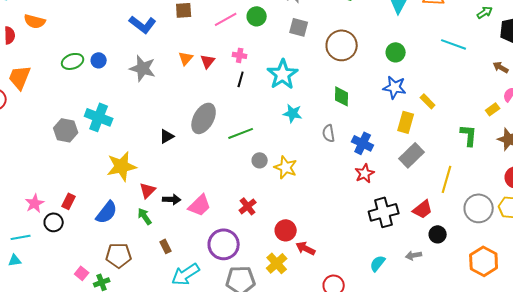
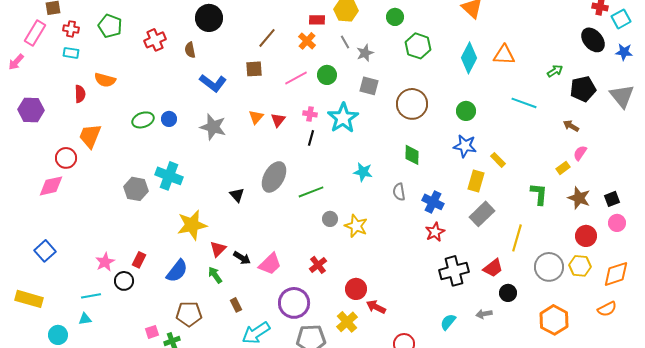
cyan star: (283, 74) -> (343, 118), moved
black triangle: (167, 136) -> (237, 195), turned -42
black arrow: (172, 199) -> (242, 258), turned 30
pink square: (82, 273) -> (152, 332), turned 32

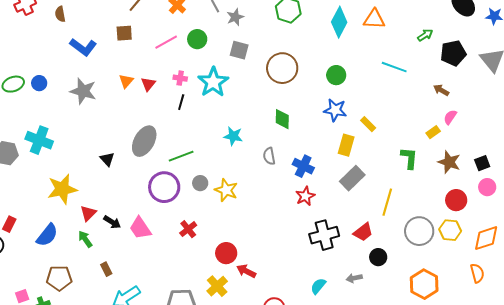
pink trapezoid: (270, 264) -> (140, 228), turned 100
purple circle: (294, 303) -> (164, 187), moved
orange semicircle: (607, 309) -> (477, 273), turned -78

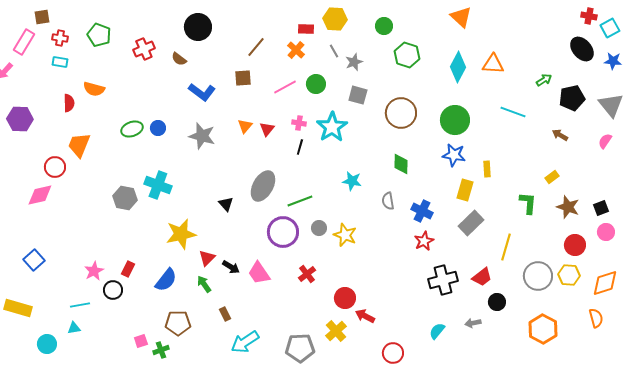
brown semicircle: (60, 14) -> (179, 59), turned -42
green circle: (336, 75) -> (455, 120), size x1.5
pink semicircle: (450, 117) -> (605, 141), moved
yellow rectangle: (368, 124) -> (487, 169), turned 42

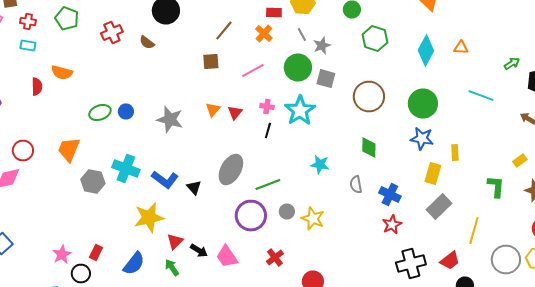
orange triangle: (493, 64) -> (461, 48), size x0.7
green circle: (316, 84) -> (298, 68), moved, size x1.4
blue L-shape: (202, 92) -> (165, 180), moved
orange trapezoid: (79, 145) -> (69, 150), moved

